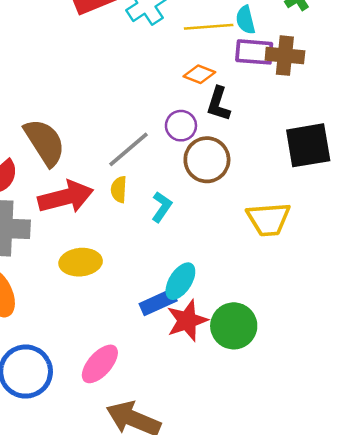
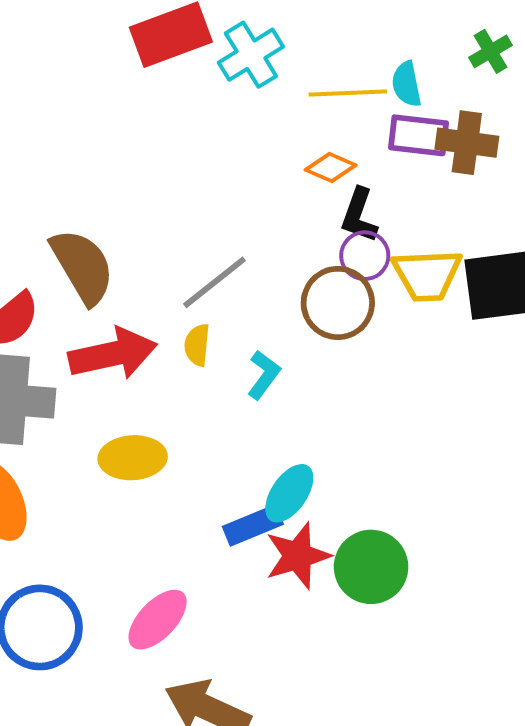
purple circle: (181, 126) -> (365, 256), moved
yellow trapezoid: (268, 219) -> (427, 275), moved

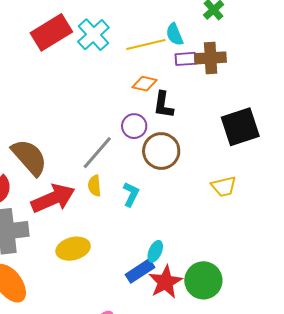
purple rectangle: (419, 135) -> (186, 59), size x0.7
purple circle: (365, 256) -> (134, 126), moved
yellow trapezoid: (427, 275) -> (224, 187), moved, size x0.7
cyan ellipse: (289, 493) -> (155, 251), size x0.7

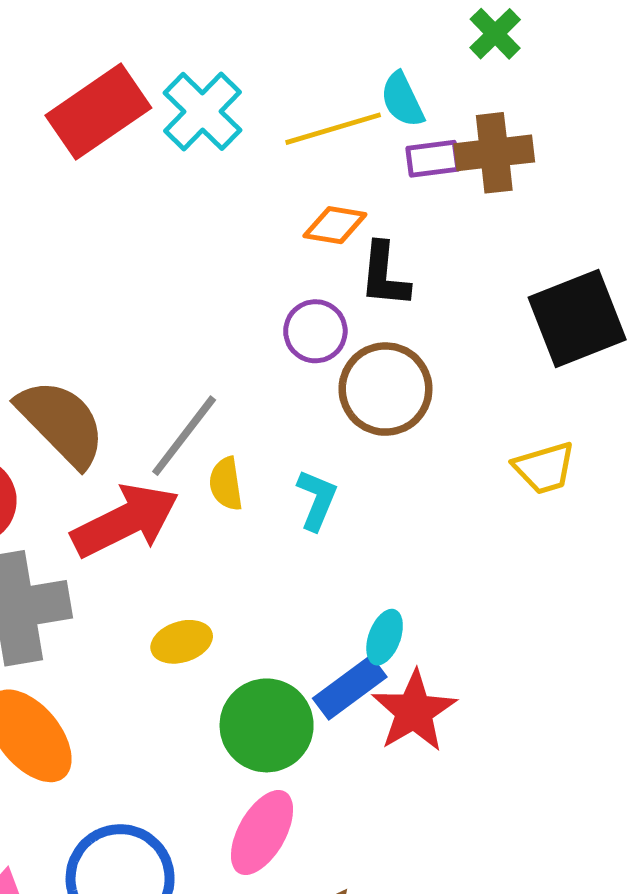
gray line: (97, 153) -> (184, 436), moved
yellow ellipse: (73, 249) -> (182, 642), size x0.7
green circle: (203, 280) -> (267, 725), moved

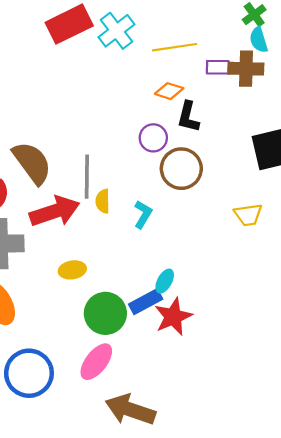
cyan semicircle: (402, 100) -> (259, 40), moved
gray line: (184, 436) -> (87, 177), turned -45

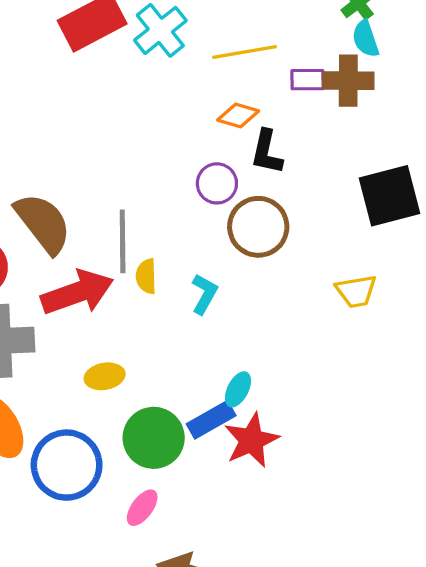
pink ellipse: (96, 362) -> (142, 508), size x0.7
blue circle: (29, 373) -> (67, 465), moved

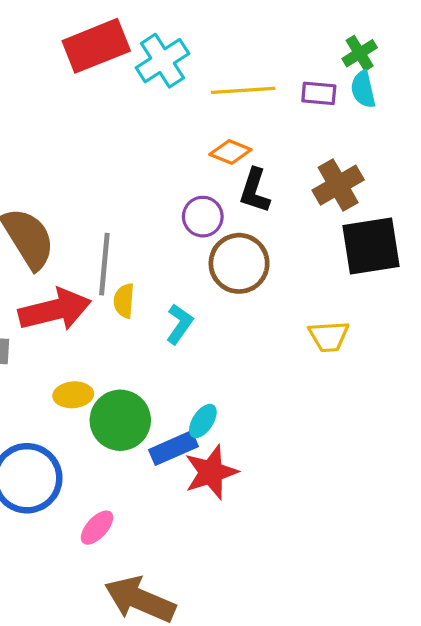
purple rectangle: (307, 80) -> (319, 93), moved
brown cross: (348, 81) -> (338, 185), moved, turned -36
green circle: (154, 438) -> (120, 420), moved

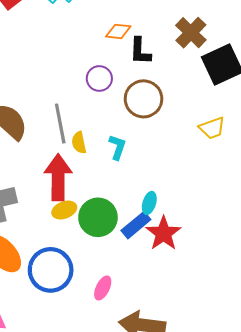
purple circle: (203, 217) -> (99, 78), moved
red arrow: (55, 310) -> (58, 177), moved, turned -60

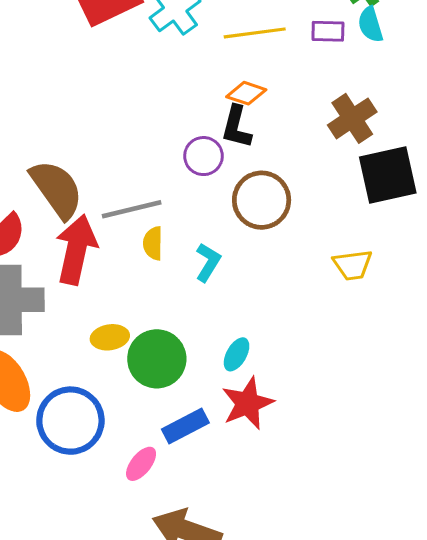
black L-shape: (140, 51) -> (236, 127), moved
gray line: (60, 123) -> (132, 209), turned 75
red arrow: (58, 177) -> (76, 250), moved
blue rectangle: (136, 225) -> (185, 426), moved

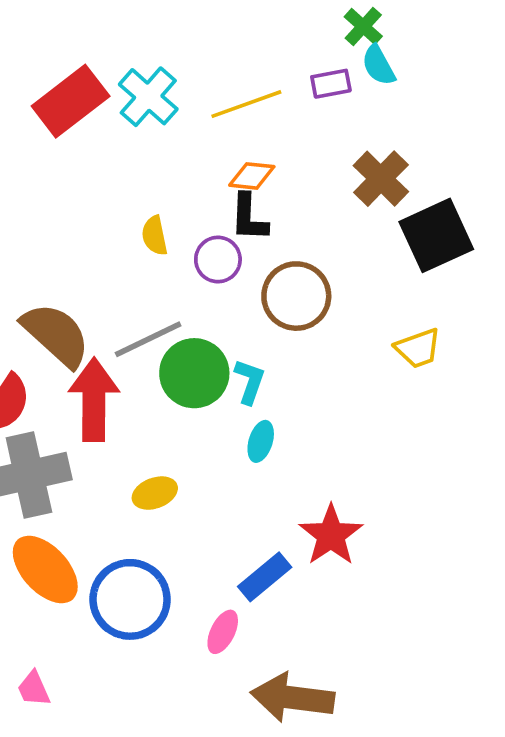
yellow semicircle: (153, 243) -> (155, 236), moved
cyan ellipse: (237, 354) -> (261, 441), moved
green circle: (157, 359) -> (194, 373), moved

